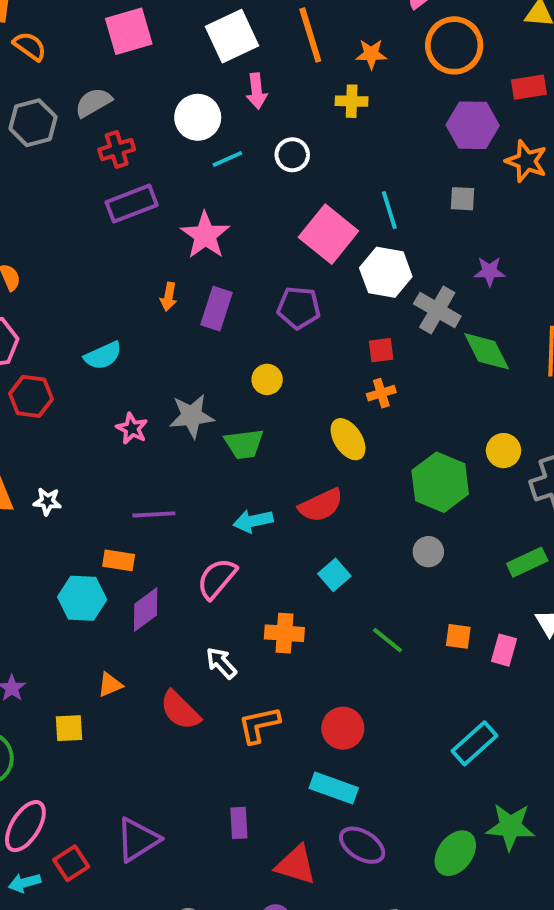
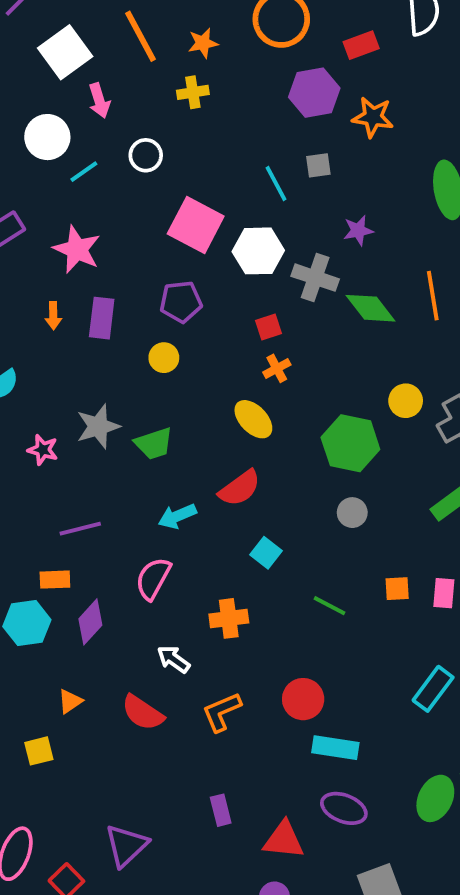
cyan line: (389, 210) -> (276, 184), moved
yellow circle: (267, 379) -> (164, 358), moved
cyan rectangle: (334, 788) -> (335, 748), moved

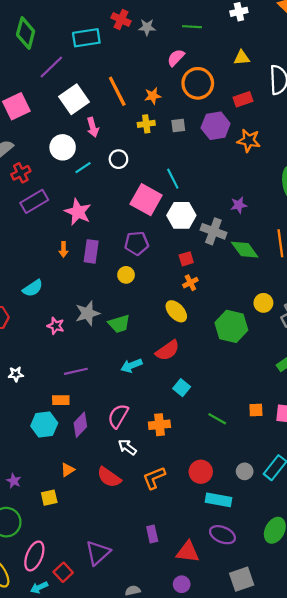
gray square: (318, 165) -> (178, 126), moved
cyan line: (276, 184) -> (173, 179), moved
gray circle: (352, 513) -> (245, 471), moved
pink semicircle: (153, 579) -> (118, 416), moved

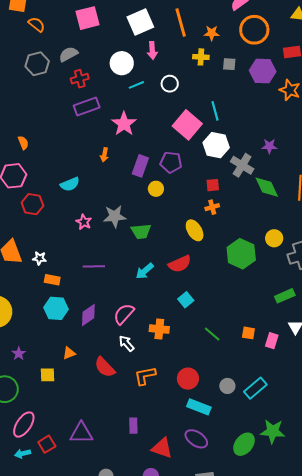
purple rectangle: (91, 251) -> (140, 166), moved
cyan arrow: (131, 366) -> (145, 271), turned -30
orange rectangle: (61, 400) -> (52, 280), moved
purple triangle: (98, 553) -> (81, 433), turned 30

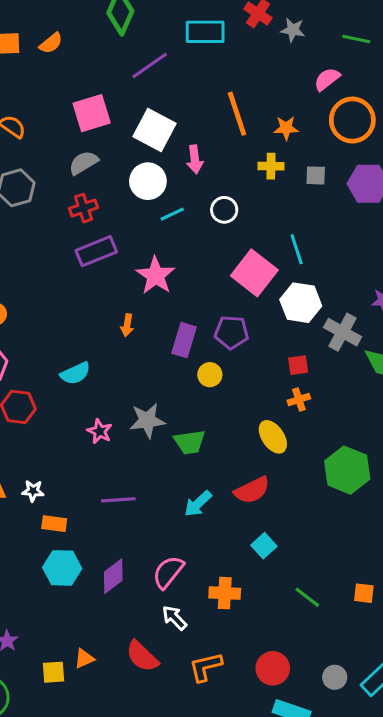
white square: (140, 22) -> (155, 130), moved, turned -36
gray semicircle: (68, 54) -> (83, 163), moved
orange triangle: (69, 353) -> (84, 659), moved

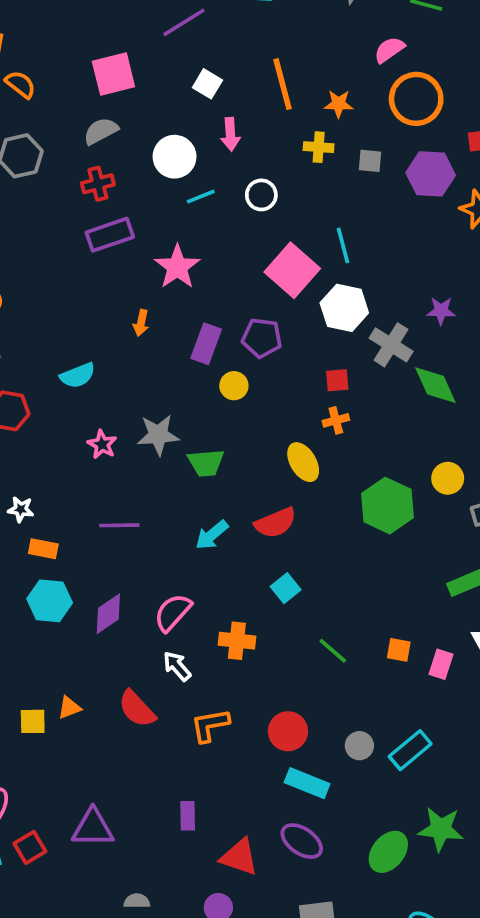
white square: (155, 130) -> (207, 84), moved, size x0.6

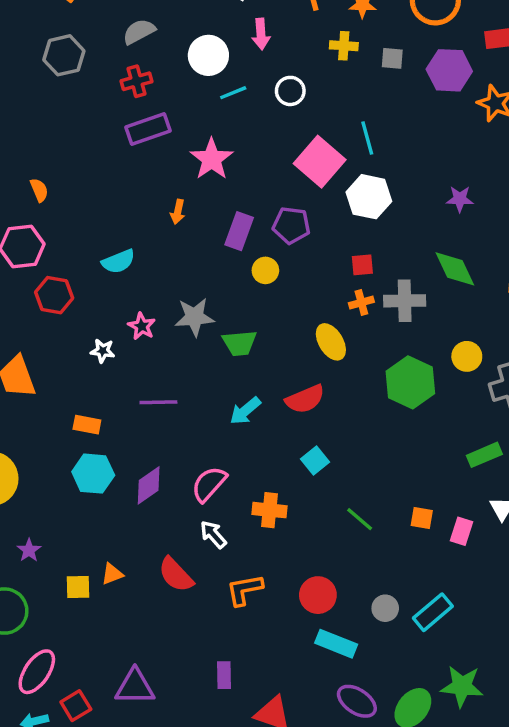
gray cross: (391, 345) -> (405, 301), moved, turned -33
white star: (21, 509) -> (103, 351), moved
purple ellipse: (302, 841) -> (357, 701), moved

